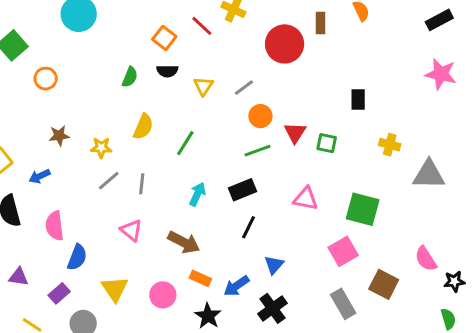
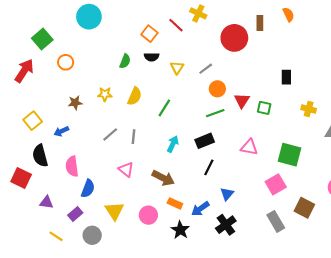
yellow star: (101, 148) -> (105, 94), moved

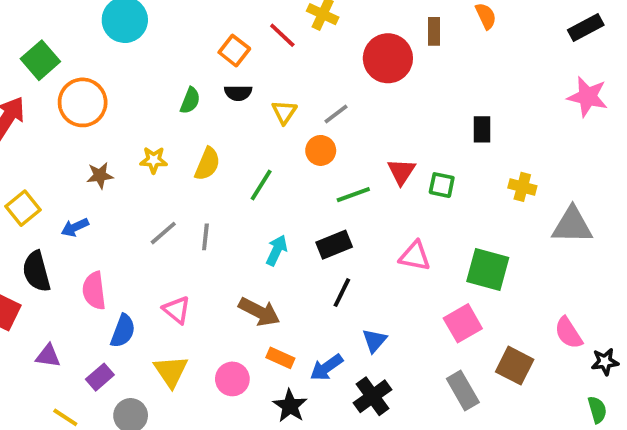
orange circle: (66, 62) -> (83, 102), size x1.6
orange circle: (217, 89) -> (321, 150), moved
pink triangle: (126, 169) -> (177, 310), moved

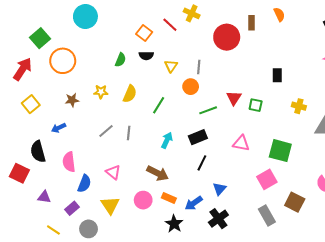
gray line: (336, 114) -> (199, 67), turned -48
yellow square: (23, 208) -> (31, 104), moved
pink circle: (232, 379) -> (143, 200), moved

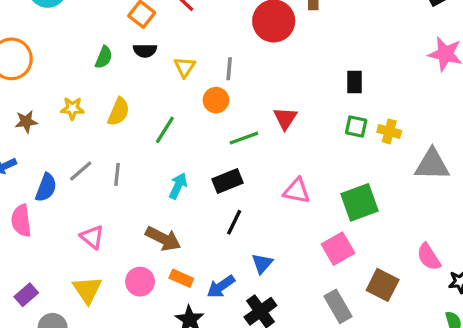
green square: (256, 105) -> (356, 127), moved
green square: (280, 151) -> (359, 202), turned -35
blue semicircle: (84, 184) -> (46, 188), moved

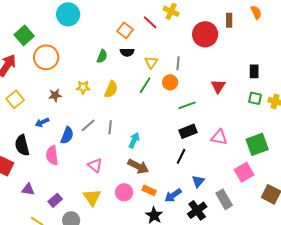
red triangle: (285, 118) -> (218, 86), moved
green line: (165, 130) -> (145, 85), moved
black rectangle: (227, 181) -> (188, 131), moved
cyan arrow: (178, 186) -> (134, 140), moved
gray rectangle: (338, 306) -> (224, 199), moved

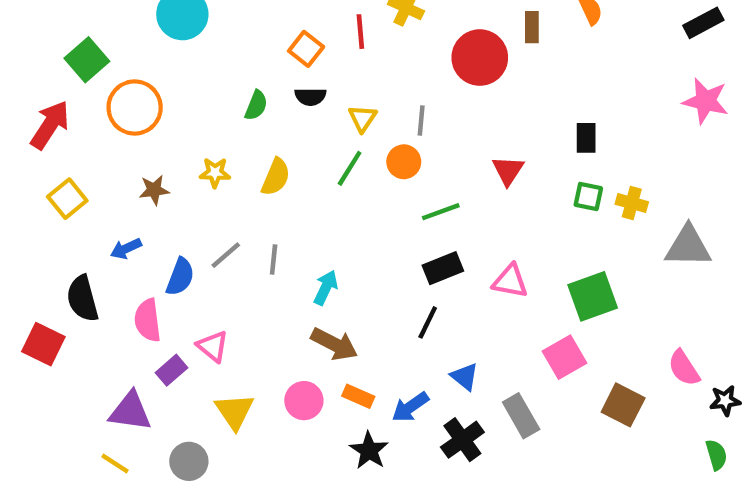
red line: (150, 22) -> (360, 32), turned 42
pink triangle: (95, 165) -> (213, 346), moved
blue triangle: (198, 181) -> (465, 377), turned -32
purple triangle: (28, 189) -> (130, 411), moved, size x1.5
purple rectangle: (55, 200) -> (172, 370), moved

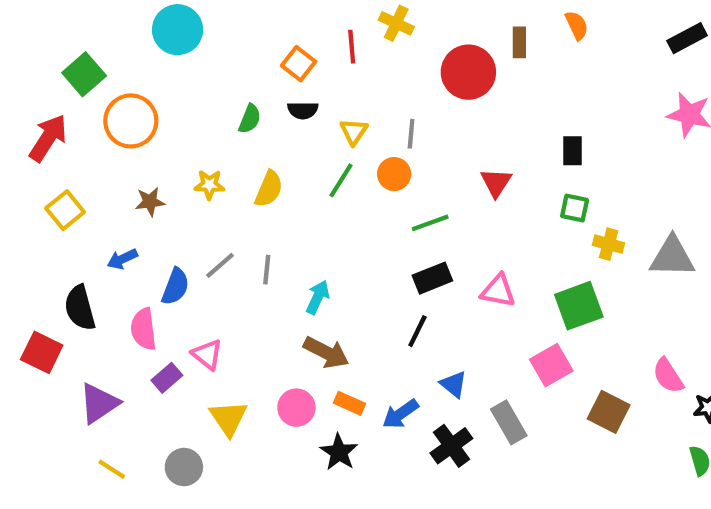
yellow cross: (632, 203) -> (609, 244), moved
purple triangle: (130, 411) -> (99, 403), moved, turned -42
black star: (369, 450) -> (339, 452), moved

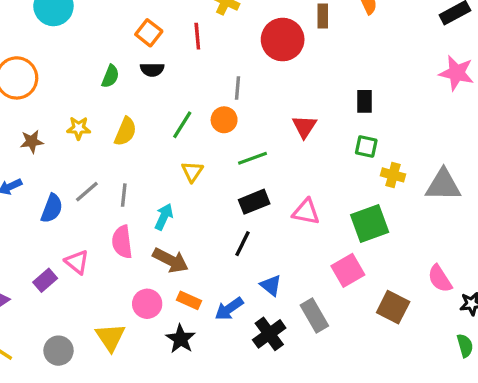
red line: (352, 47) -> (197, 36), moved
yellow triangle: (354, 132) -> (192, 172), moved
pink semicircle: (144, 329) -> (122, 242), moved
yellow triangle: (228, 418) -> (110, 337), moved

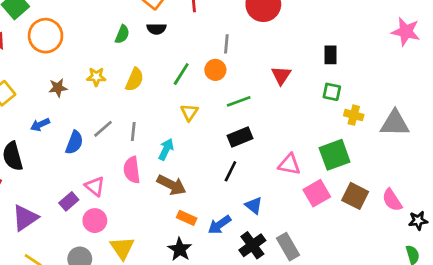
pink triangle: (306, 212) -> (289, 164), moved
pink circle: (147, 304) -> (95, 221), moved
brown square: (393, 307) -> (355, 196), moved
gray rectangle: (314, 315) -> (288, 247), moved

